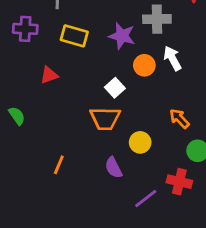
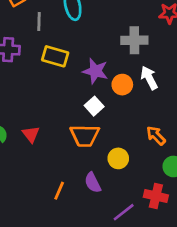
purple star: (122, 36) -> (95, 71), moved
red triangle: (49, 75) -> (31, 134), moved, turned -48
orange line: (59, 165) -> (59, 191), moved

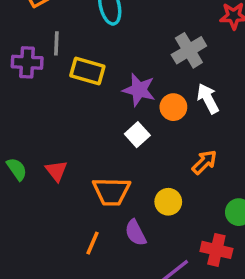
gray line: (39, 21) -> (56, 43), moved
gray cross: (134, 40) -> (189, 50), turned -30
orange trapezoid: (85, 136) -> (111, 191), moved
orange arrow: (156, 136) -> (204, 162), moved, turned 90

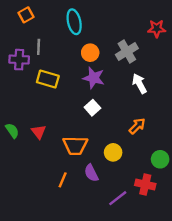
yellow rectangle: (87, 71) -> (48, 79), moved
orange circle: (173, 107) -> (90, 53), moved

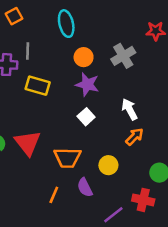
white arrow: (139, 84) -> (130, 109), moved
red triangle: (39, 132) -> (28, 143), size x1.6

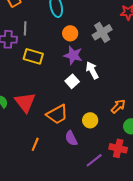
white arrow: (130, 109) -> (92, 70), moved
orange arrow: (134, 137) -> (118, 106), moved
orange trapezoid: (67, 158) -> (57, 114), turned -30
orange line: (54, 195) -> (35, 144), moved

